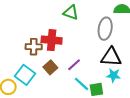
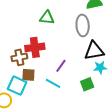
brown square: (50, 67) -> (28, 75), moved, turned -32
cyan line: (82, 84) -> (53, 83), moved

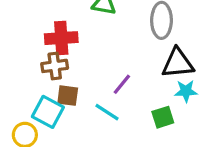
red cross: (35, 47) -> (61, 38), moved

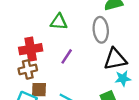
purple line: (122, 84) -> (67, 56), moved

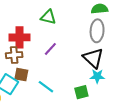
gray ellipse: (101, 30) -> (97, 31), moved
black triangle: (115, 59) -> (93, 58), turned 45

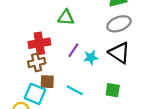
gray ellipse: (97, 31) -> (119, 24), turned 75
cyan star: (97, 76) -> (91, 58), moved
green square: (81, 92) -> (113, 90), turned 32

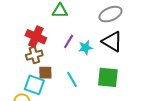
red cross: (39, 43) -> (36, 37), turned 36
cyan line: (75, 90) -> (72, 79), turned 35
green square: (113, 90) -> (108, 77), size x1.5

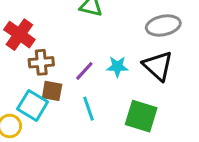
red cross: (36, 37) -> (19, 35), moved
purple line: (69, 42) -> (84, 71), moved

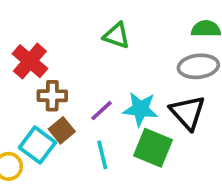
cyan star: (117, 67) -> (140, 109), size x1.4
brown square: (52, 91) -> (62, 130), turned 35
green square: (141, 116) -> (153, 148), moved

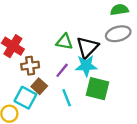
green triangle: (117, 36) -> (64, 42), moved
black triangle: (188, 113) -> (87, 47), moved, turned 35

